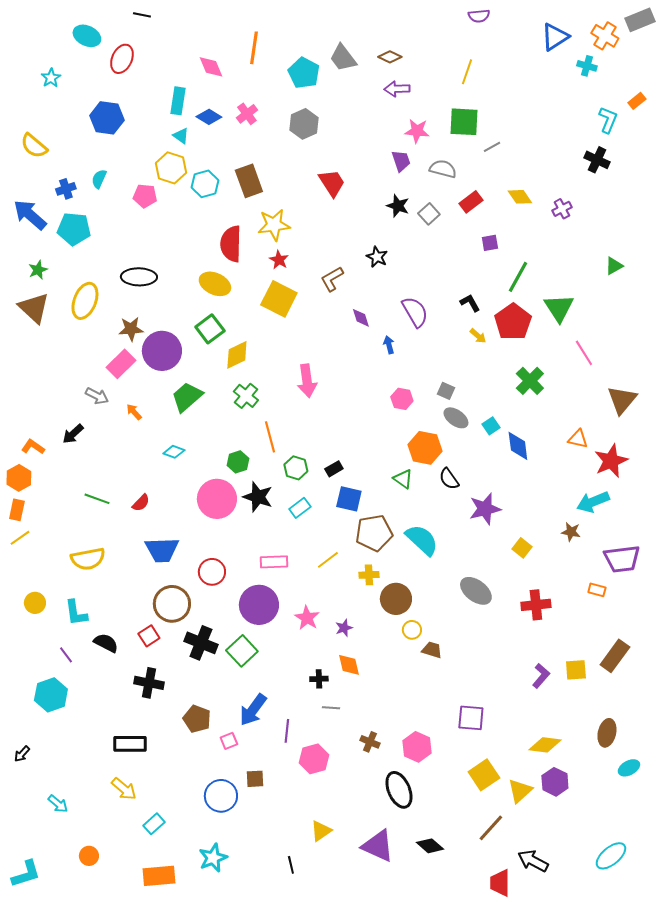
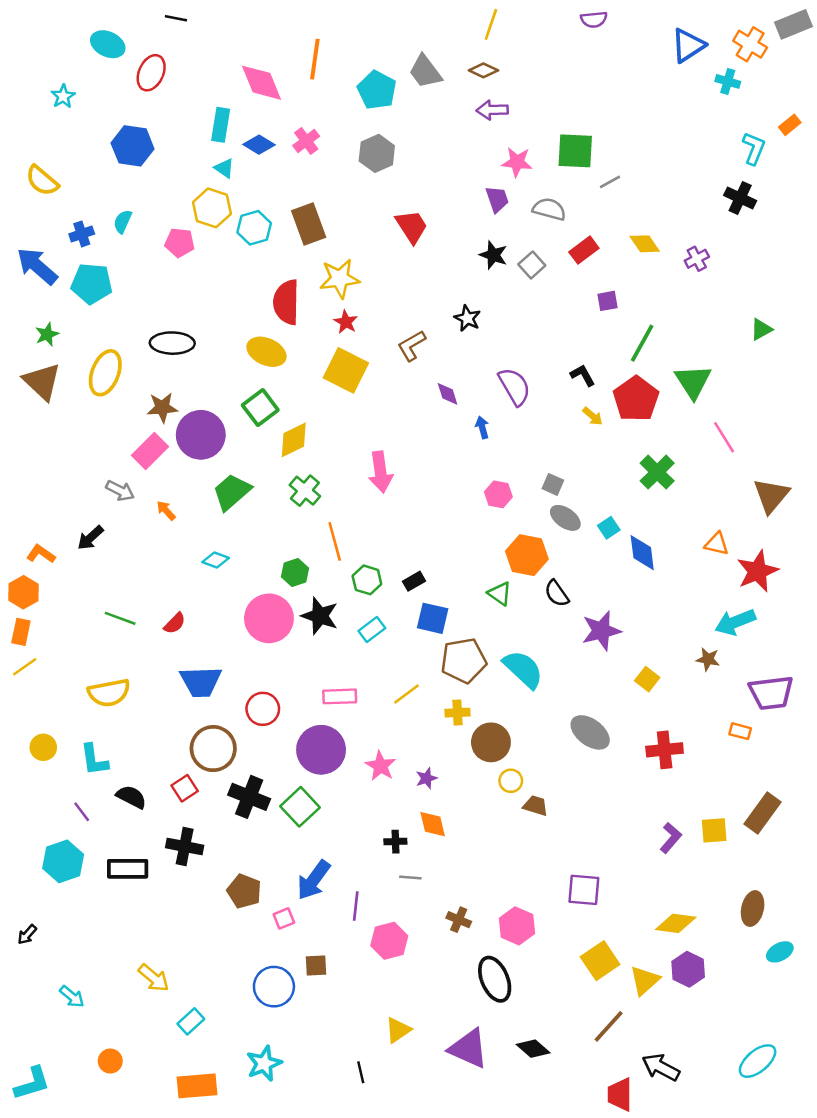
pink diamond: (211, 67) -> (262, 83), size x1.4
yellow line: (467, 72) -> (491, 24), moved
black rectangle: (130, 744) -> (128, 869), moved

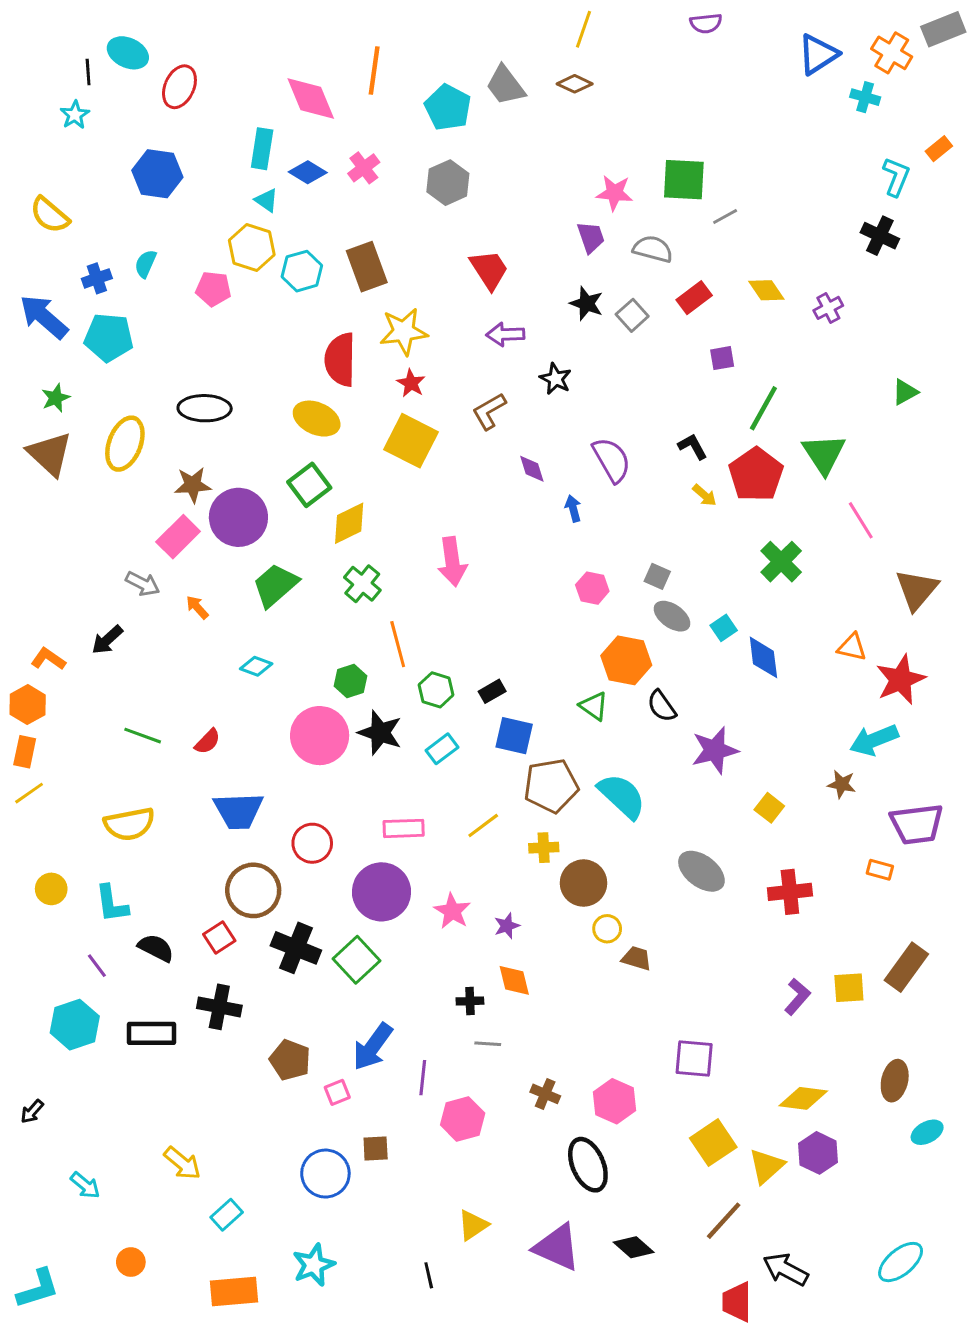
black line: (176, 18) -> (88, 72), moved, turned 75
purple arrow: (492, 110) -> (505, 334), moved

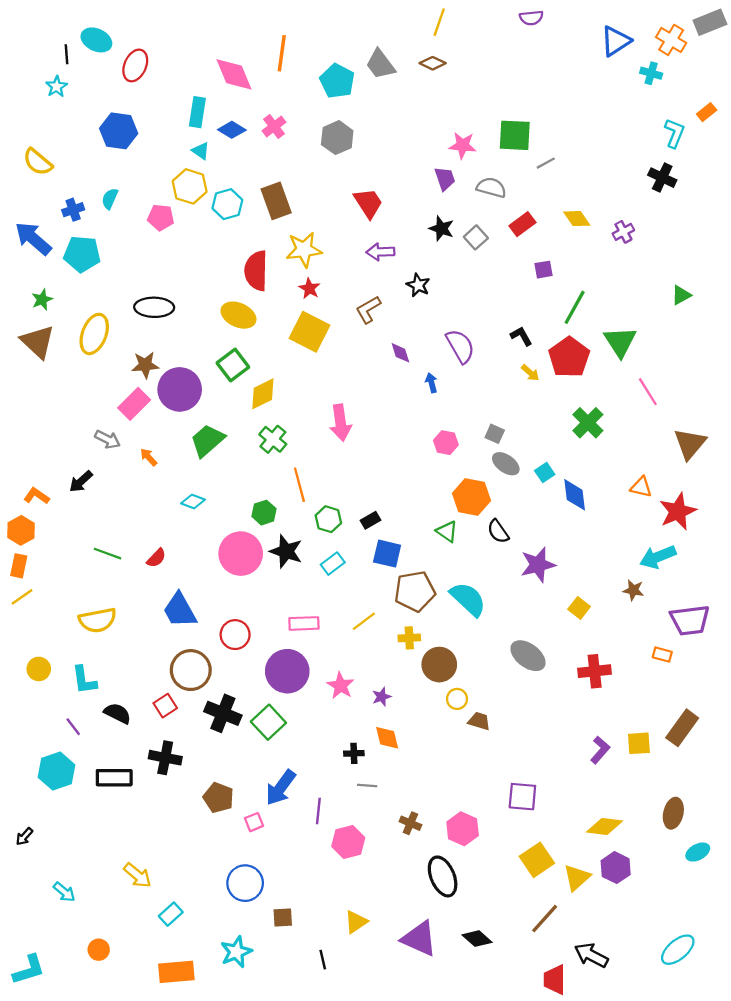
blue trapezoid: (238, 811) -> (180, 610), turned 63
brown square: (376, 1148) -> (283, 917), moved

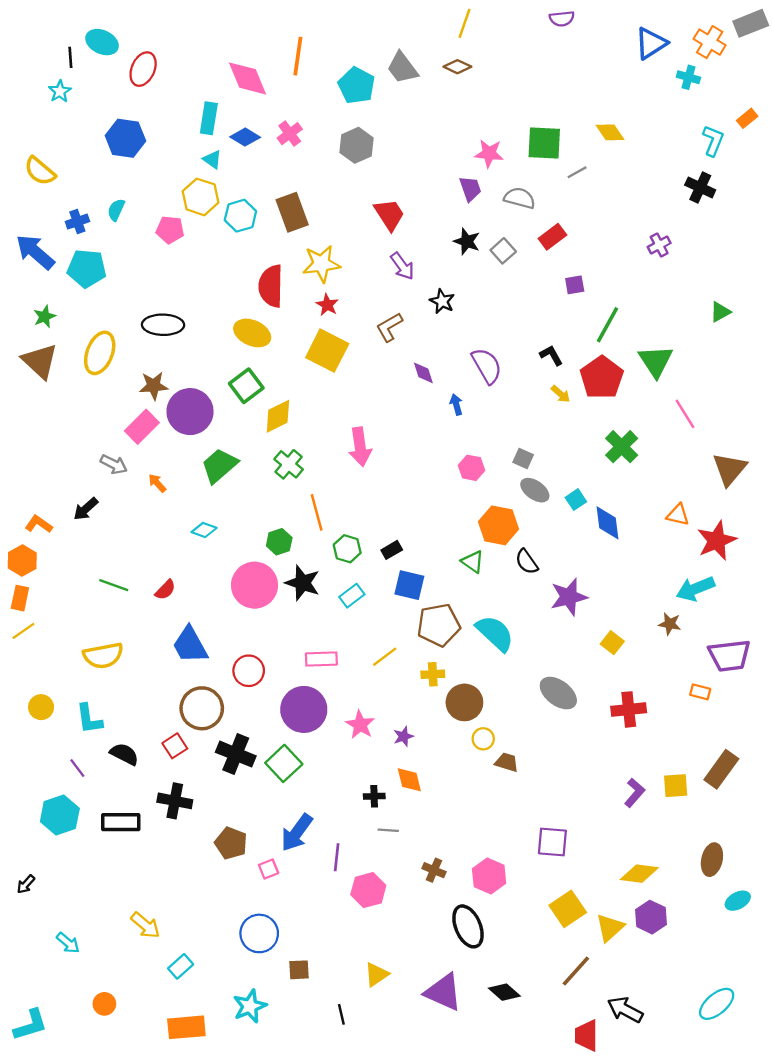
yellow diamond: (577, 219) -> (610, 132), moved
purple arrow: (380, 252) -> (402, 266), turned -124

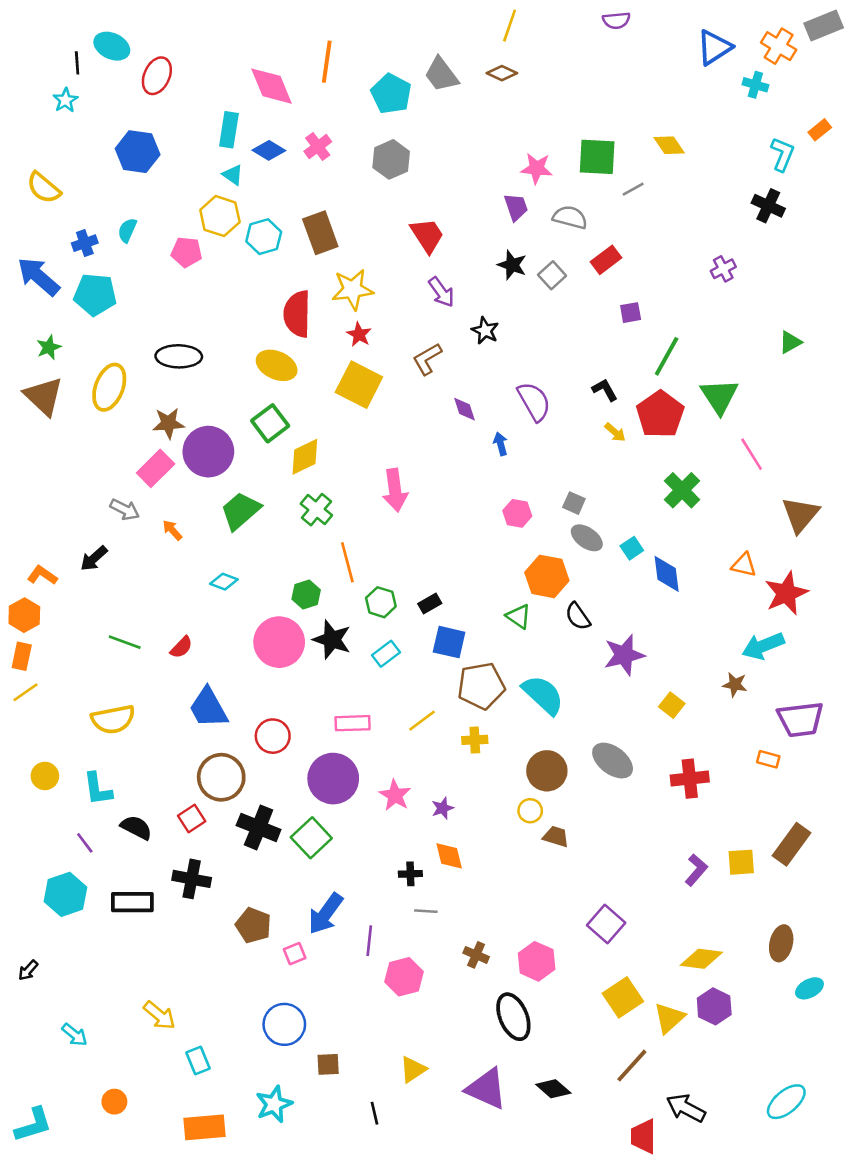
brown circle: (464, 702) -> (547, 771), moved
purple square: (552, 842) -> (606, 924), turned 36
cyan rectangle: (181, 966) -> (198, 1060), turned -70

